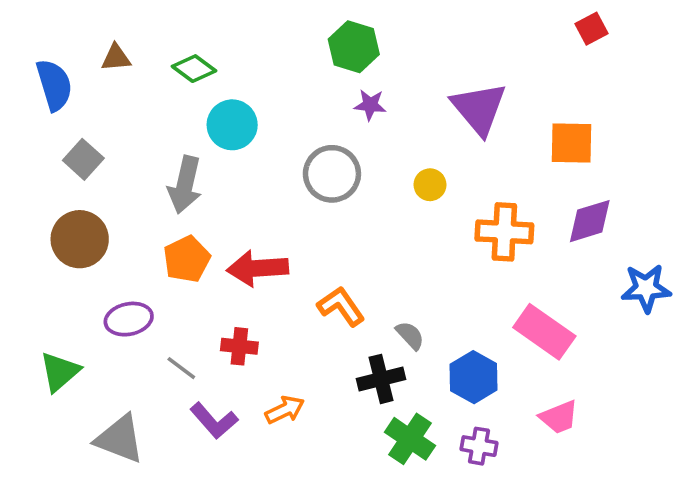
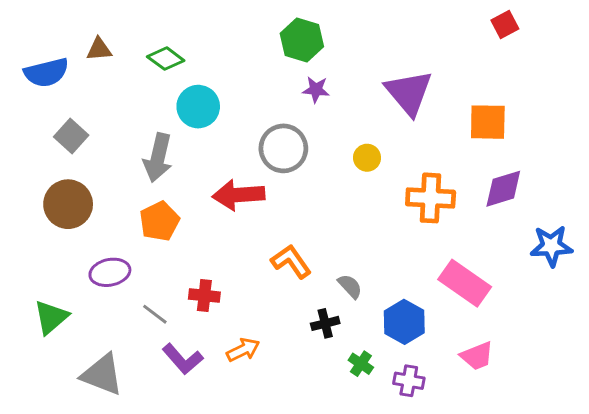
blue semicircle: (54, 85) -> (46, 73), turned 93
red arrow: (258, 268) -> (238, 195), moved
black cross: (381, 379) -> (325, 323), size x0.7
green cross: (410, 439) -> (361, 364), moved, size x0.6

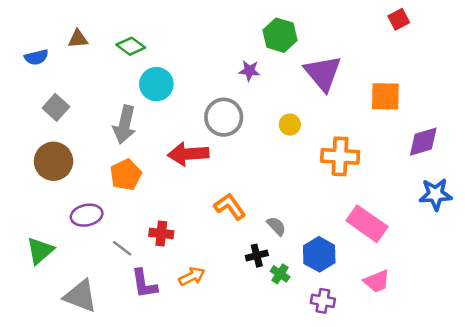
green hexagon: (302, 40) -> (280, 35), moved
blue semicircle: (46, 73) -> (36, 57), size x0.7
purple diamond: (503, 189) -> (423, 142), moved
purple L-shape: (183, 359) -> (144, 284), turned 32
green cross: (361, 364) -> (280, 274), moved

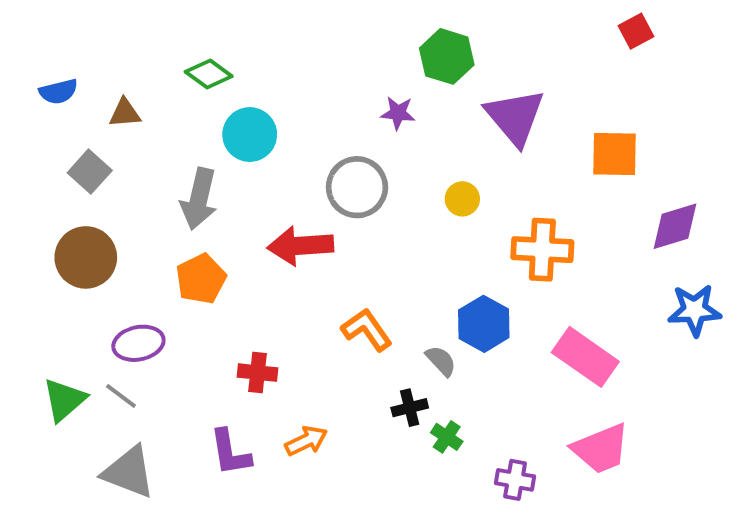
brown triangle: (78, 39) -> (125, 113), moved
gray line: (122, 248) -> (121, 396), moved
blue hexagon: (319, 254) -> (484, 324), moved
pink trapezoid: (377, 281) -> (601, 449), size x1.4

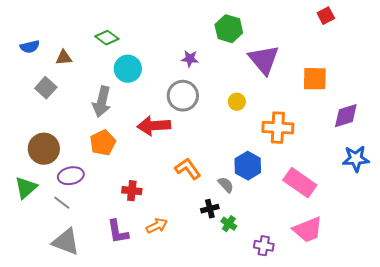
purple star: (398, 113) -> (190, 59), moved
brown circle: (86, 257) -> (44, 149), moved
green triangle: (64, 400) -> (26, 188), moved

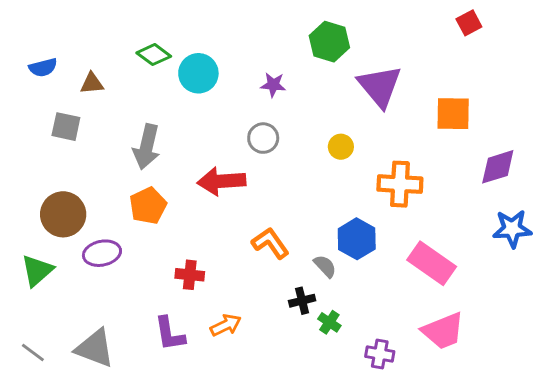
cyan circle: (128, 69) -> (198, 73), moved
gray square: (46, 88) -> (66, 127), turned -30
gray circle: (183, 96) -> (263, 138), size x0.7
gray line: (62, 203) -> (33, 353), moved

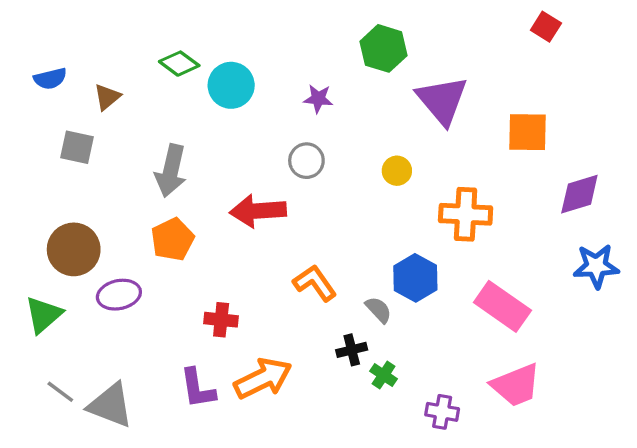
red square: (469, 23) -> (546, 27), turned -30
brown triangle: (92, 83) -> (107, 97), turned -35
orange arrow: (226, 325) -> (263, 378), size x1.6
gray line: (33, 353) -> (60, 392), moved

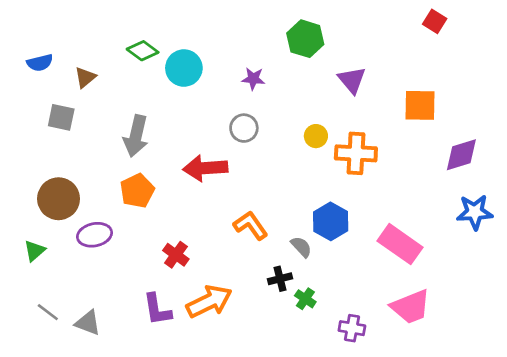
purple triangle: (442, 100) -> (352, 80), size x0.7
orange cross: (466, 214) -> (356, 153), moved
green triangle: (44, 315) -> (35, 251), size x0.7
red cross: (221, 320) -> (176, 255), turned 30
gray triangle: (111, 405) -> (88, 323), size x0.7

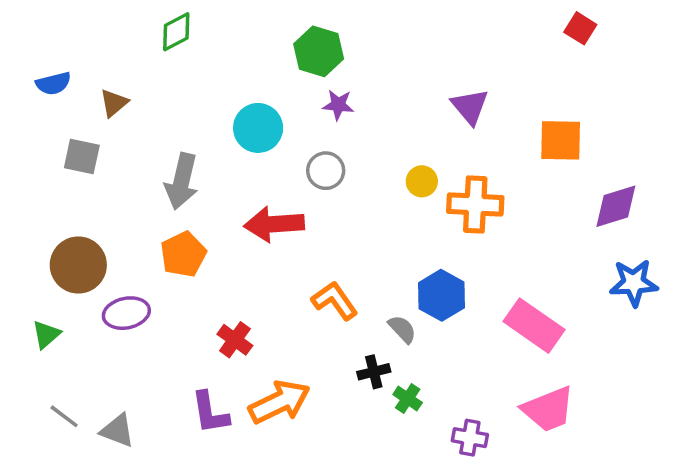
green hexagon: (305, 39) -> (319, 51), moved
green diamond: (143, 51) -> (176, 32), moved, turned -64
cyan circle: (184, 68) -> (258, 128), moved

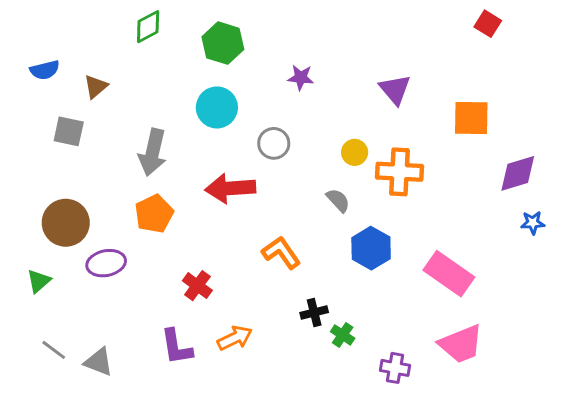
green hexagon: (319, 51) -> (223, 43), moved
purple star: (338, 105) -> (301, 78), moved
blue star: (634, 283) -> (533, 223), moved, size x0.6
gray semicircle: (402, 329) -> (338, 200), moved
orange arrow: (279, 402) -> (235, 338), size x0.7

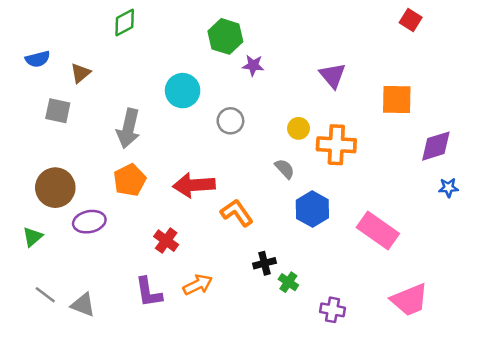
green hexagon: (223, 43) -> (225, 36), moved
red arrow: (230, 188) -> (194, 185), moved
pink trapezoid: (461, 344) -> (409, 300), moved

